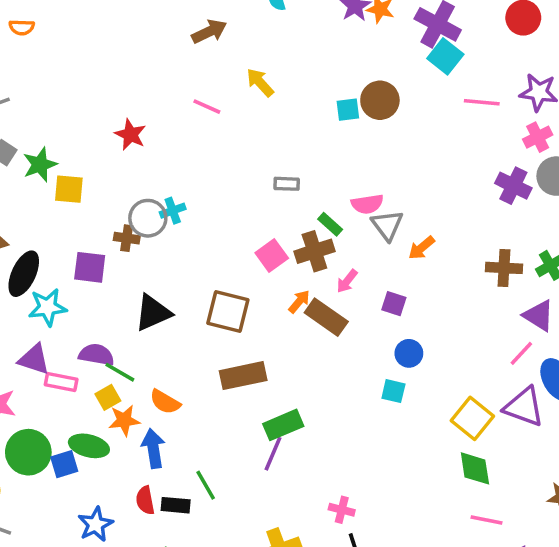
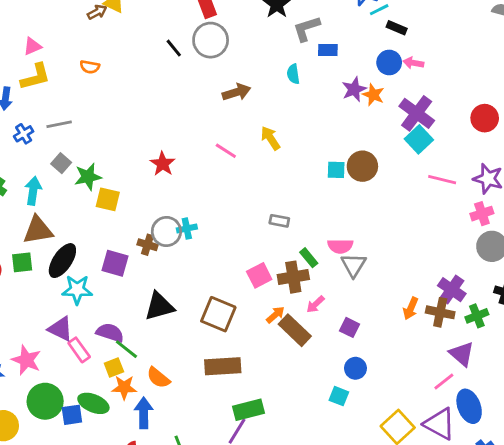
purple cross: (513, 186) -> (452, 290), moved
orange arrow: (422, 248) -> (411, 308), moved, turned -35
pink rectangle: (61, 382) -> (79, 350), turned 35

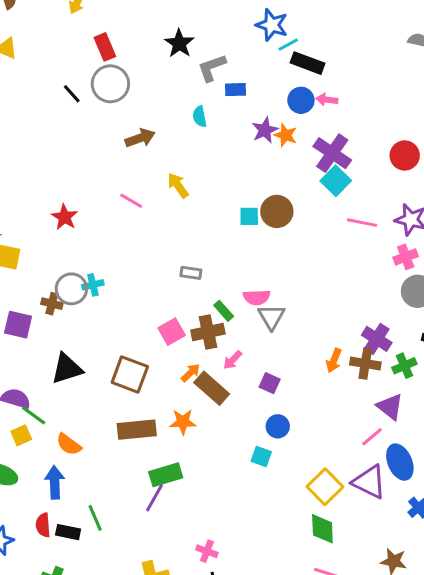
black rectangle: (397, 28) -> (308, 63), size x1.5
orange star: (124, 387) -> (183, 422), moved

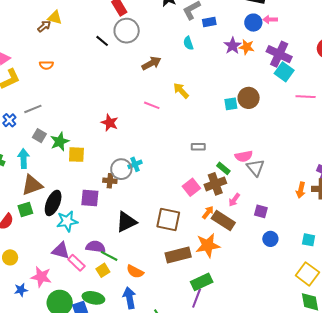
orange star: (183, 422) -> (208, 245), size x1.4
cyan square: (261, 457) -> (309, 240), moved

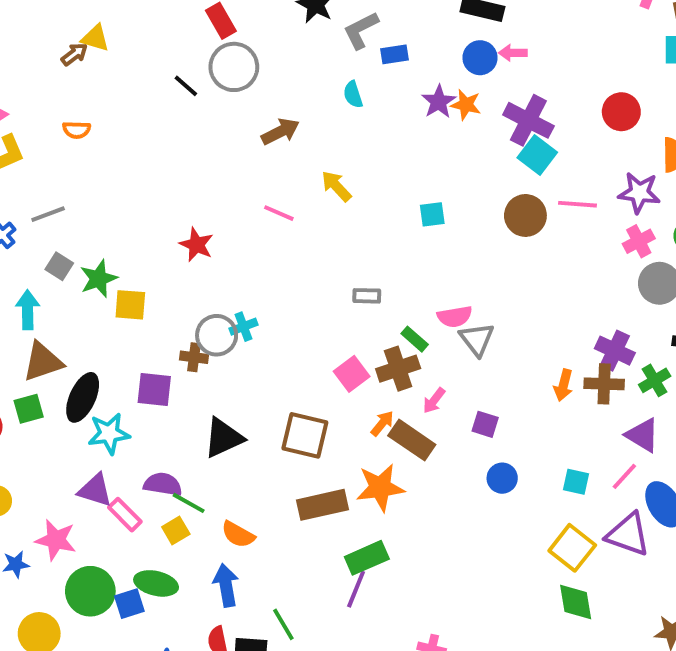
brown circle: (249, 98) -> (525, 215), moved

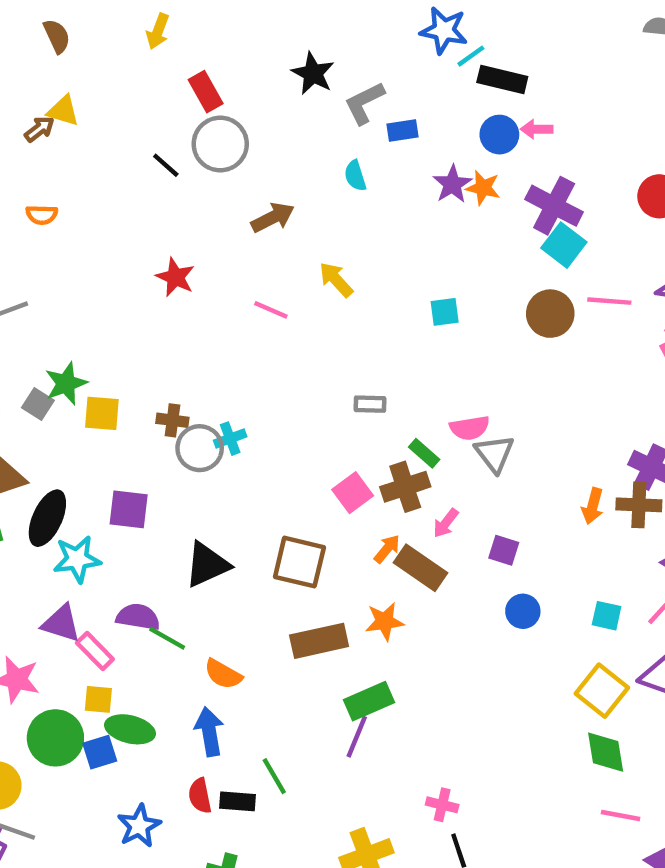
red star: (196, 245) -> (175, 277), moved
gray square: (59, 266) -> (38, 404), moved
brown cross: (194, 357) -> (172, 420), moved
orange star: (380, 488) -> (385, 621), size x0.7
yellow square: (176, 530) -> (98, 699), moved, turned 36

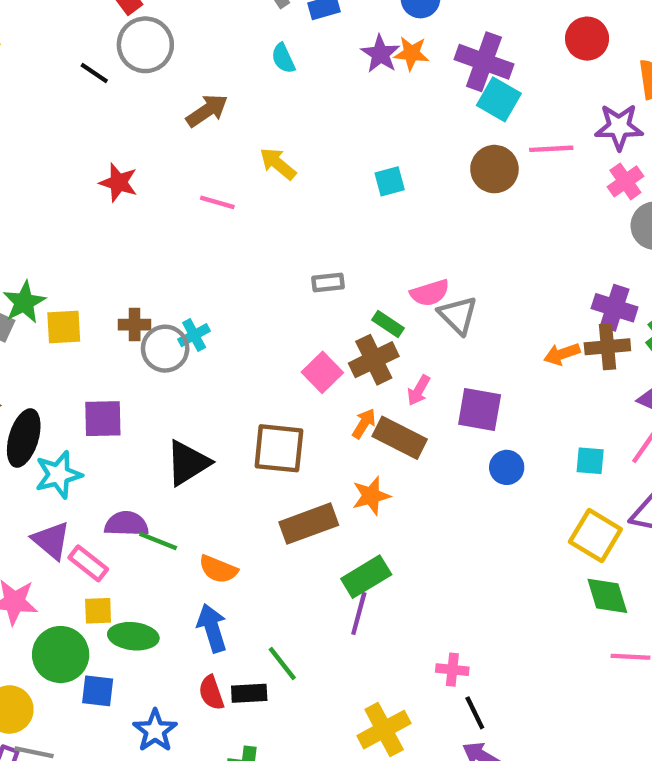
orange arrow: (593, 506) -> (562, 354), turned 64
purple square: (504, 550) -> (480, 409), size x1.5
purple triangle: (61, 623) -> (51, 540), turned 30
blue square: (100, 752) -> (98, 691), moved, turned 32

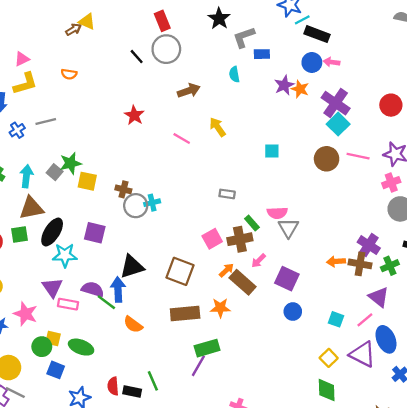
yellow square: (595, 536) -> (329, 358), size x0.7
pink rectangle: (88, 563) -> (68, 304), turned -42
yellow square: (98, 611) -> (53, 338), moved
blue arrow: (212, 628) -> (118, 289), moved
green circle: (61, 655) -> (42, 347), size x0.7

